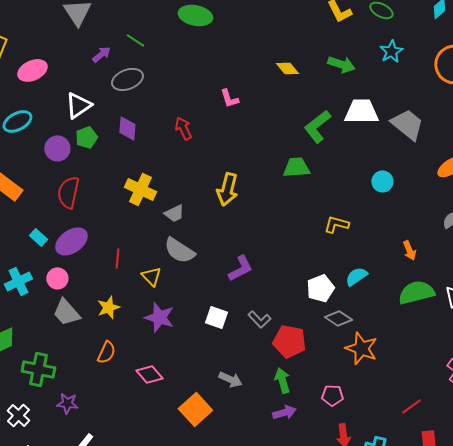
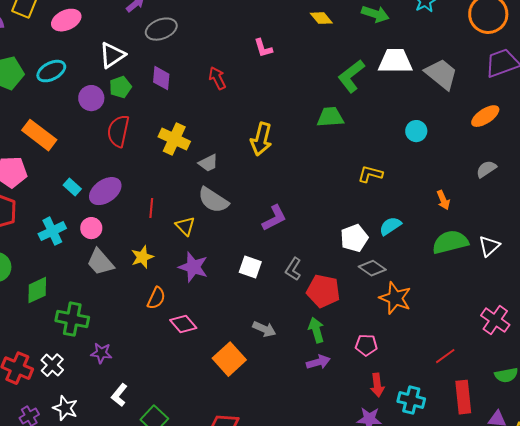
red semicircle: (68, 192) -> (118, 131), moved
gray L-shape: (259, 319) -> (293, 269), turned 75
orange semicircle: (106, 352) -> (156, 298), moved

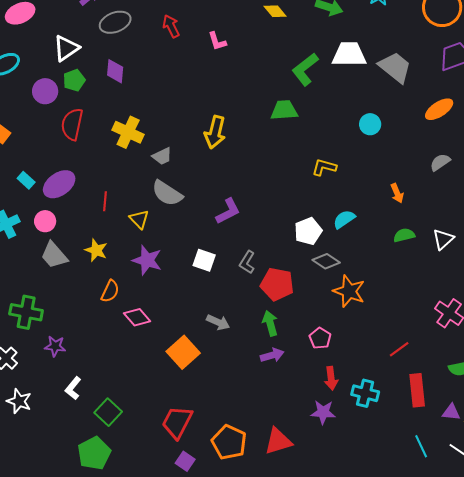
red arrow: (217, 78) -> (171, 26), moved
green semicircle: (450, 242) -> (404, 235), size x0.6
yellow star: (142, 257) -> (96, 250), turned -30
pink pentagon: (366, 345) -> (320, 338), turned 30

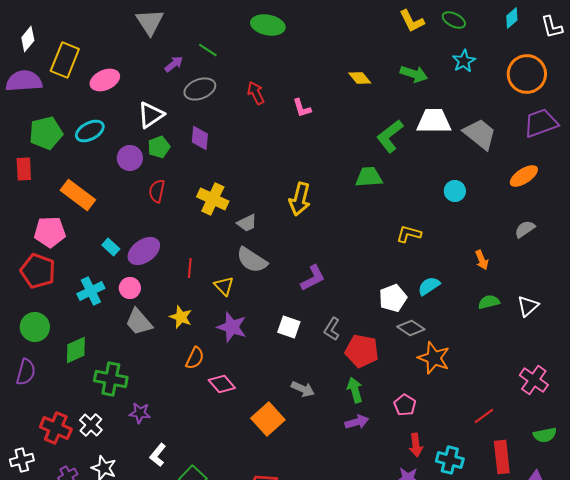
red semicircle: (72, 124) -> (157, 191), size x0.7

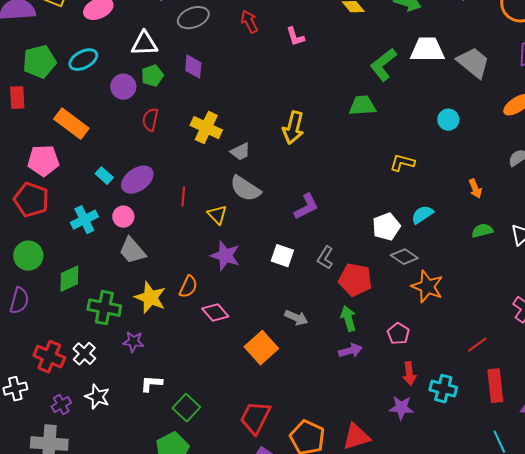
white triangle: (151, 115) -> (144, 44), turned 32
yellow star: (181, 317) -> (150, 298), moved, size x1.4
white L-shape: (158, 455) -> (151, 384), turned 55

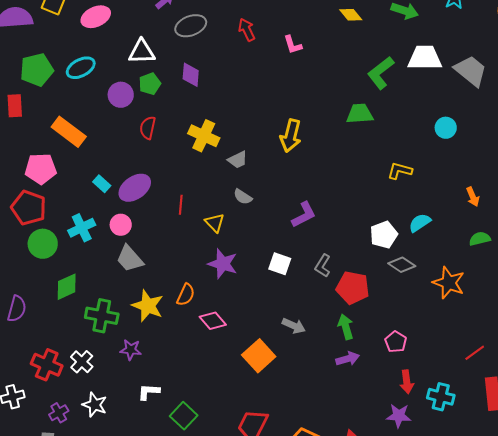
gray semicircle: (245, 189) -> (243, 197), size x0.6
green circle: (28, 256) -> (43, 244), moved
orange star: (427, 287) -> (449, 283), moved

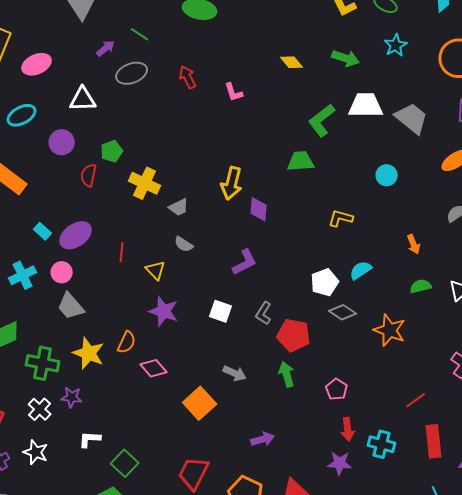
purple diamond: (191, 75) -> (259, 209), moved
green pentagon: (150, 84) -> (112, 151), moved
purple arrow: (348, 359) -> (263, 439), moved
white cross: (82, 362) -> (40, 409), moved

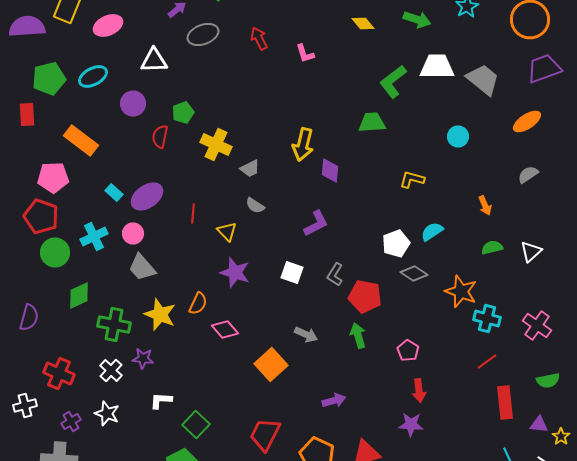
cyan cross: (382, 444) -> (487, 318), moved

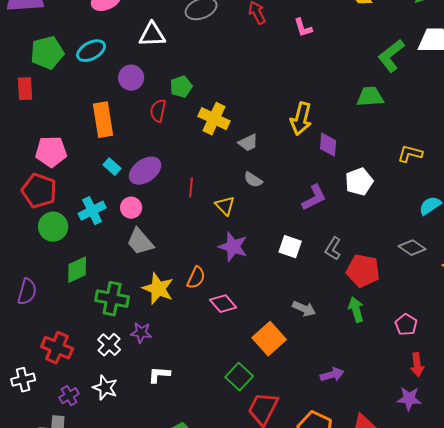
orange rectangle: (81, 140) -> (103, 120), moved, turned 44
white pentagon: (396, 244) -> (359, 182), moved
green square: (196, 424) -> (239, 377), moved

